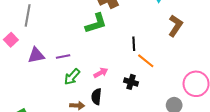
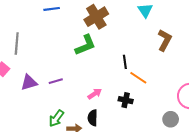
green arrow: (72, 77) -> (56, 118), moved

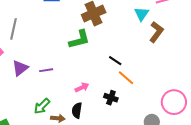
brown L-shape: (165, 40) -> (156, 32), moved
black line: (125, 62) -> (115, 61), turned -56
purple triangle: (29, 82) -> (20, 68), turned -30

